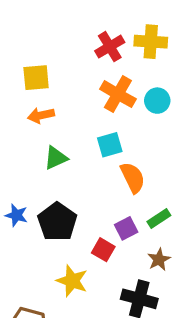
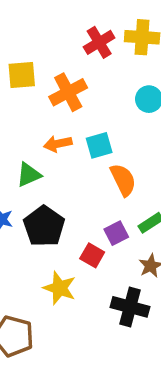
orange cross: (118, 94) -> (68, 92), moved, turned 32
orange arrow: (41, 115) -> (58, 144), moved
green triangle: (56, 158) -> (29, 175), moved

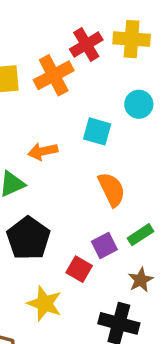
orange cross: (68, 92) -> (54, 75), moved
cyan square: (99, 145) -> (97, 131), moved, turned 32

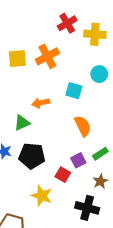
red cross: (86, 44) -> (67, 23), moved
black pentagon: (28, 238) -> (32, 156), turned -30

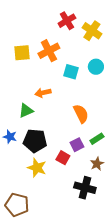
yellow cross: (95, 34) -> (92, 31), turned 30
cyan square: (74, 91) -> (71, 72), moved
yellow star: (42, 196) -> (37, 168), moved

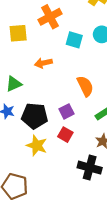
yellow square: (22, 53) -> (18, 33), moved
green triangle: (26, 111) -> (14, 84), moved
purple square: (77, 145) -> (67, 111), moved

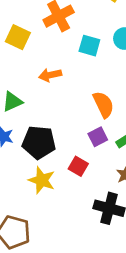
yellow square: (18, 33) -> (18, 37), turned 30
purple square: (67, 111) -> (98, 137), moved

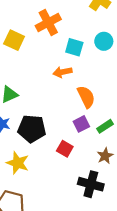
orange arrow: (50, 75) -> (63, 72), moved
yellow star: (42, 180) -> (18, 163), moved

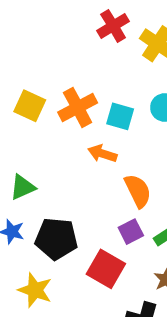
orange cross: (48, 22) -> (78, 107), moved
orange arrow: (63, 72) -> (102, 154), turned 30
red square: (65, 149) -> (106, 269), size x1.5

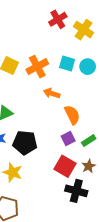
cyan square: (120, 116) -> (67, 63), moved
red square: (106, 269) -> (65, 166), moved

